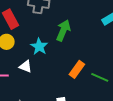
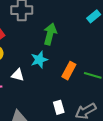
cyan star: (39, 46) -> (39, 60), moved, turned 30

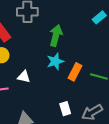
cyan star: (39, 60) -> (55, 61), moved

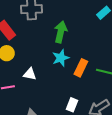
white rectangle: (65, 109) -> (72, 105), turned 40

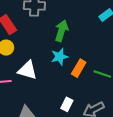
white triangle: (30, 74) -> (27, 70), size x1.5

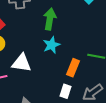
orange rectangle: (79, 68) -> (73, 68), moved

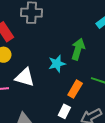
green arrow: (50, 19) -> (78, 49), moved

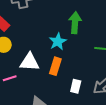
orange rectangle: (75, 89) -> (55, 66), moved

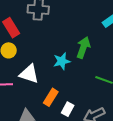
orange rectangle: (55, 66) -> (51, 97), moved

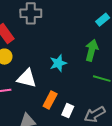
green arrow: (83, 48) -> (92, 50), moved

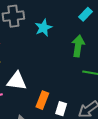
cyan star: (58, 63) -> (43, 28), moved

